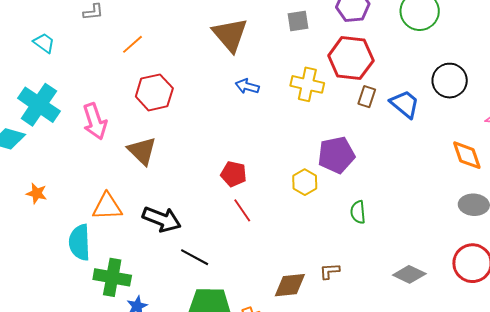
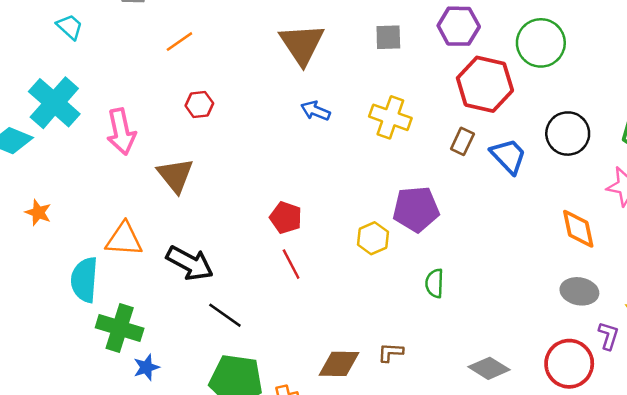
red hexagon: (351, 58) -> (485, 84), moved
red hexagon: (154, 92) -> (199, 105), size x0.6

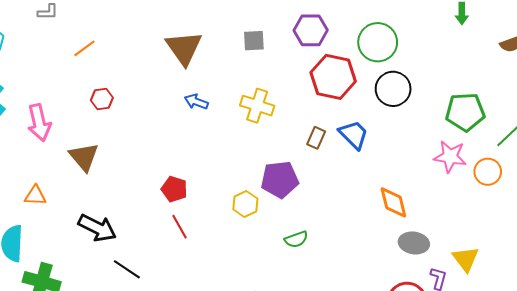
black circle: (568, 134) -> (393, 89), moved
brown rectangle: (462, 141) -> (316, 138), moved
orange diamond: (578, 229) -> (393, 202), moved
orange triangle: (124, 239) -> (35, 196), moved, size x0.7
green semicircle: (434, 283) -> (296, 239), turned -110

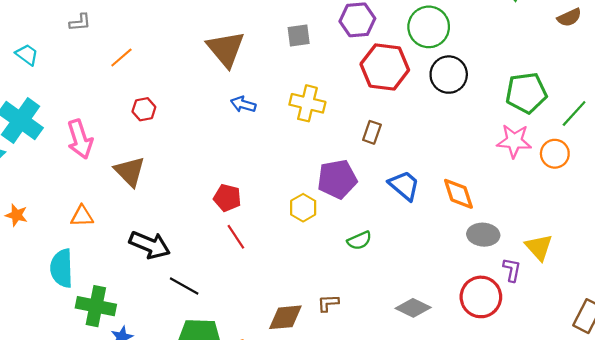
blue trapezoid: (354, 135) -> (404, 185), moved

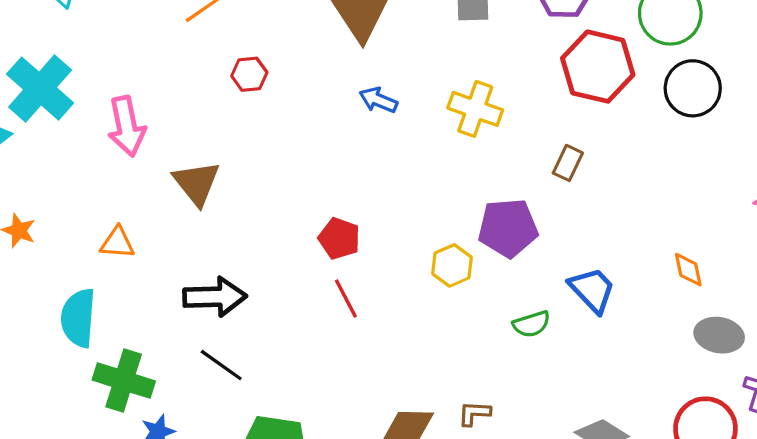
red hexagon: (144, 109) -> (249, 74), moved
blue trapezoid: (404, 185) -> (592, 290), moved
orange diamond: (458, 194) -> (688, 270), size x0.7
black arrow: (150, 245) -> (215, 297), turned -30
black line: (184, 286) -> (221, 365), moved

